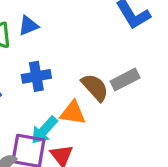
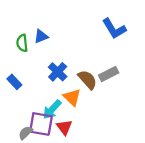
blue cross: (36, 76) -> (58, 72), moved, turned -36
orange triangle: (73, 113) -> (72, 97), turned 36

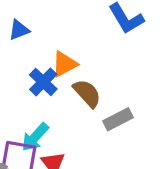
gray rectangle: (109, 74) -> (118, 119), moved
orange triangle: (72, 97) -> (64, 64), moved, turned 48

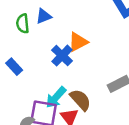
brown semicircle: (87, 93) -> (80, 100), moved

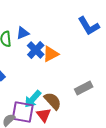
blue cross: (62, 56) -> (36, 50), moved

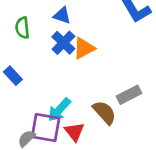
blue triangle: (23, 33) -> (62, 15), moved, turned 40
brown semicircle: (53, 101) -> (104, 112), moved

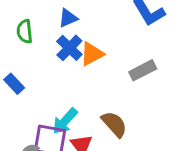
blue triangle: (62, 15) -> (68, 18), turned -42
gray rectangle: (129, 95) -> (143, 70), moved

